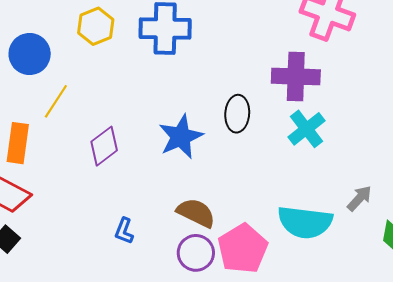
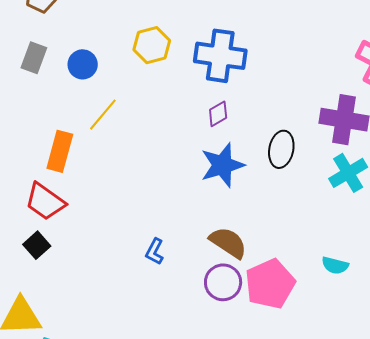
blue circle: (30, 54) -> (83, 64), size x0.7
purple diamond: (104, 146) -> (218, 114), moved, size x0.7
cyan semicircle: (305, 222) -> (335, 265), size x0.5

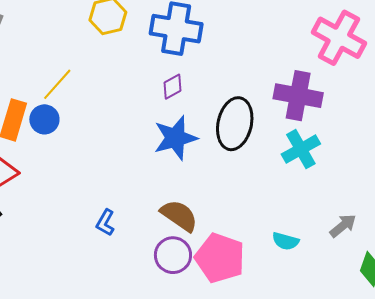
blue circle: (83, 64) -> (44, 119), moved
black ellipse: (281, 149) -> (235, 124), size x1.4
pink pentagon: (270, 284) -> (220, 258), turned -30

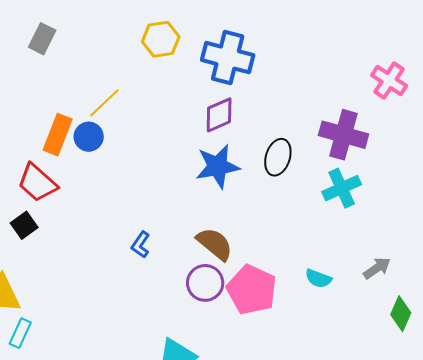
pink cross: (339, 38) -> (389, 80), size x0.7
purple diamond: (173, 87) -> (219, 115), size x1.4
black ellipse: (235, 124) -> (278, 157), size x0.7

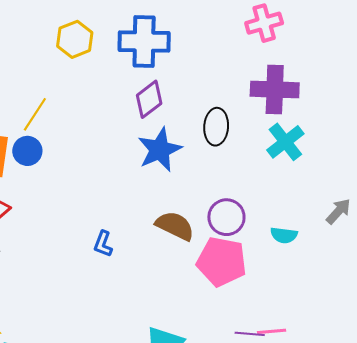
pink cross: (389, 80) -> (264, 23), moved, turned -36
purple circle: (205, 283) -> (226, 217), moved

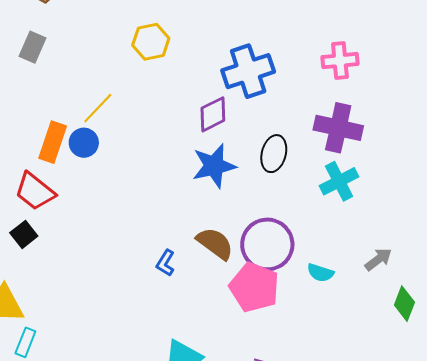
blue cross: (144, 41) -> (248, 71), moved, turned -30
purple circle: (226, 217) -> (267, 244), size x1.4
blue L-shape: (103, 244) -> (166, 263), moved

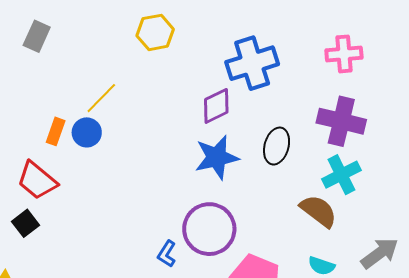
orange rectangle: (53, 142) -> (56, 131), size x0.7
brown semicircle: (215, 243) -> (319, 211), moved
purple circle: (267, 244) -> (209, 229), moved
gray arrow: (378, 259) -> (380, 253), size x1.4

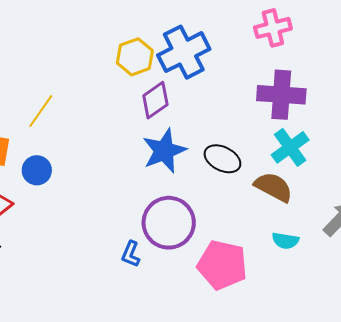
yellow hexagon: (155, 32) -> (135, 57), moved
blue circle: (87, 132) -> (37, 170), moved
black ellipse: (277, 146) -> (222, 159), moved, turned -69

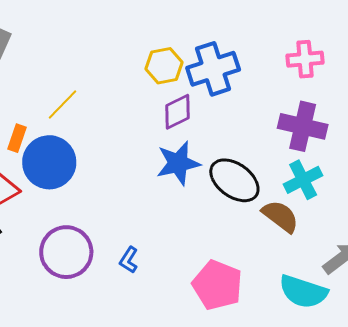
black ellipse: (222, 159) -> (234, 180), size x1.4
blue circle: (37, 170) -> (49, 162), size x1.8
purple circle: (169, 223) -> (66, 252), moved
cyan semicircle: (285, 241) -> (303, 292), moved, size x1.8

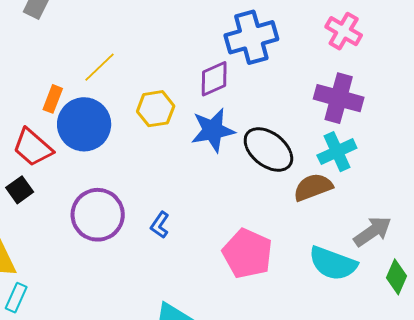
pink cross: (305, 59) -> (344, 31), turned 33
yellow hexagon: (164, 66) -> (156, 109), moved
brown semicircle: (280, 216) -> (313, 187), turned -60

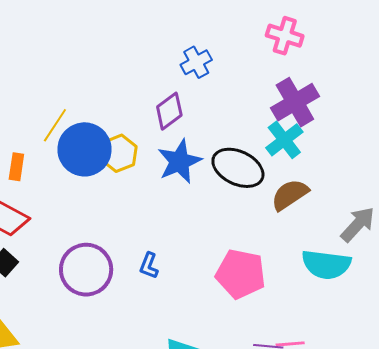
blue cross: (251, 37) -> (196, 62), size x0.6
purple cross: (339, 98) -> (295, 102), turned -33
blue circle: (84, 124) -> (84, 149), moved
cyan cross: (337, 152) -> (284, 140), moved

